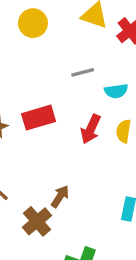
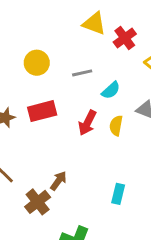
yellow circle: (33, 23) -> (37, 63), moved
cyan semicircle: (116, 91) -> (111, 90), turned -36

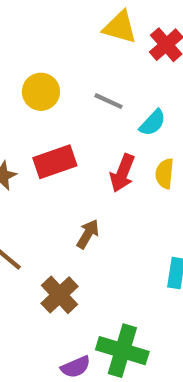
gray line: (82, 73) -> (108, 101), turned 42
brown arrow: (58, 181) -> (88, 234), moved

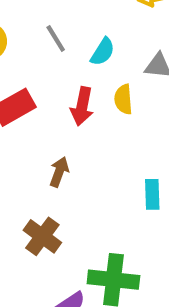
gray line: (108, 101) -> (56, 38), turned 44

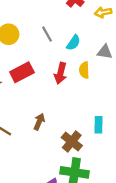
brown arrow: (59, 172) -> (39, 122), moved
brown cross: (42, 236) -> (72, 141), moved

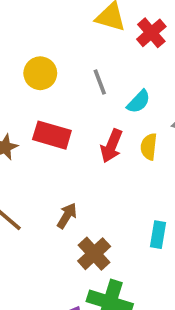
red rectangle: (22, 72) -> (52, 135), turned 35
brown cross: (72, 141) -> (94, 254), moved

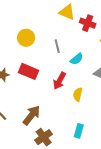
red cross: (151, 33) -> (88, 23), turned -35
yellow semicircle: (149, 147) -> (78, 94), moved
brown arrow: (67, 216) -> (31, 115), size x1.5

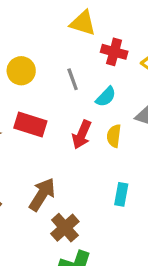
red cross: (88, 23) -> (114, 52), moved
yellow semicircle: (78, 94) -> (114, 136), moved
cyan rectangle: (79, 131) -> (121, 194), moved

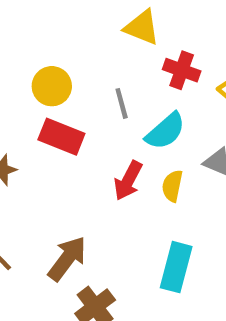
cyan semicircle: (106, 97) -> (165, 131), size x1.4
red rectangle: (30, 124) -> (61, 137), moved
cyan rectangle: (121, 194) -> (176, 267), size x1.5

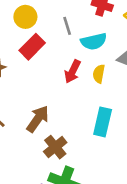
cyan semicircle: (165, 131) -> (94, 41), turned 30
red rectangle: (61, 137) -> (32, 47), turned -65

